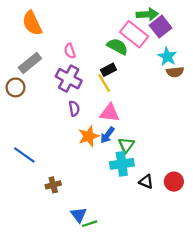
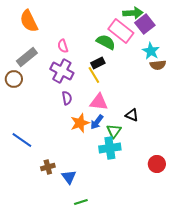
black triangle: (146, 182) -> (132, 115), moved
blue triangle: (79, 215) -> (69, 177), moved

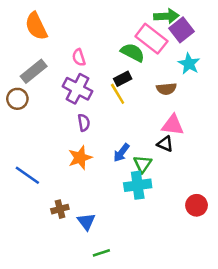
brown semicircle: (158, 65) -> (166, 89), moved
pink triangle: (99, 102) -> (173, 125), moved
orange star: (80, 123) -> (80, 158), moved

